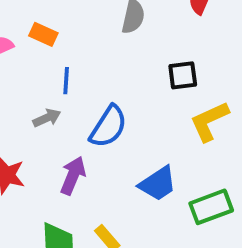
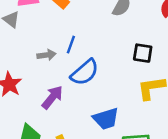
blue line: (66, 81) -> (71, 45), moved

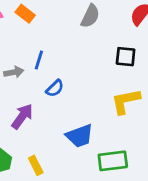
black square: (143, 53) -> (126, 57), moved
blue semicircle: (85, 72) -> (55, 88), size x0.6

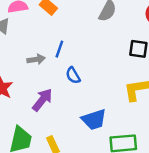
blue semicircle: (55, 88) -> (73, 75), turned 102

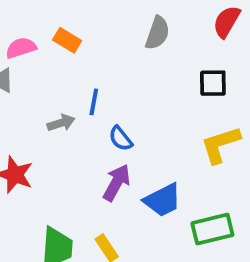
purple arrow: (42, 100) -> (117, 183), moved

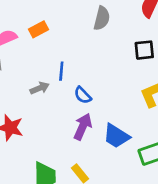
orange rectangle: (67, 40) -> (38, 29), turned -54
blue trapezoid: (163, 200) -> (116, 136), turned 64

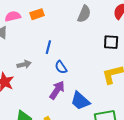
gray arrow: (40, 88) -> (24, 64), moved

